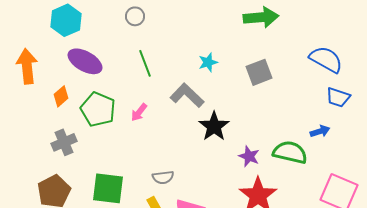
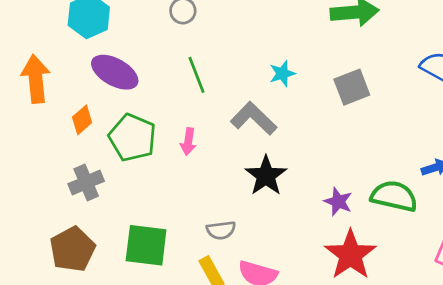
pink arrow: (139, 112) -> (188, 142), turned -30
black star: (214, 126) -> (266, 176), moved

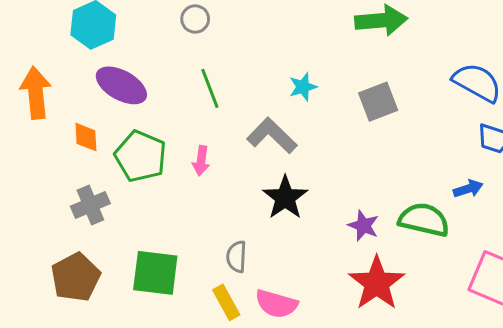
orange diamond: (82, 120) -> (86, 137), turned -52
gray semicircle: (221, 230) -> (236, 257), turned 100

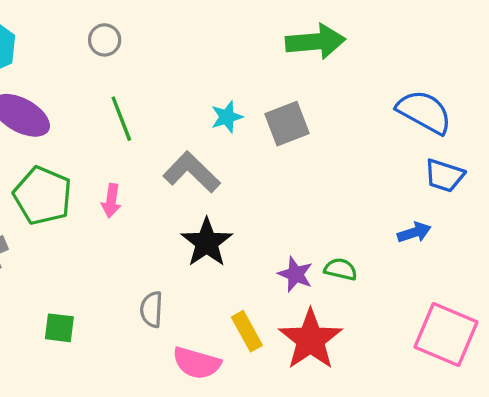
gray square: (378, 102) -> (287, 124), moved
green semicircle: (424, 220) -> (341, 269), moved, size x0.6
green square: (155, 273) -> (59, 328), size x0.6
yellow rectangle: (226, 302) -> (247, 331), moved

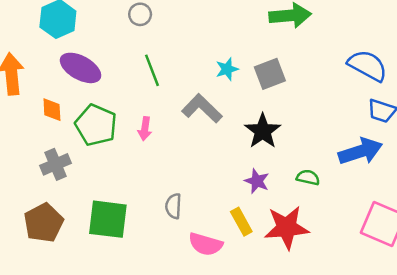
blue arrow: (414, 232) -> (360, 151), size x1.8
black star: (207, 242) -> (263, 131), moved
purple star: (295, 274) -> (257, 181), moved
green square: (59, 328) -> (108, 219), size x1.8
red star: (310, 340) -> (287, 228), turned 30

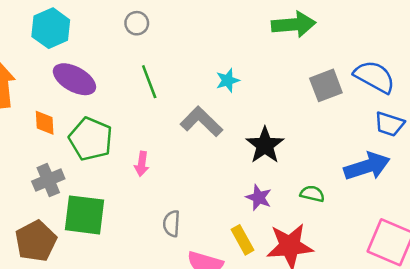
gray square: (270, 74) -> (326, 85), moved
pink arrow: (145, 129) -> (142, 164), moved
green square: (108, 219) -> (84, 215), moved

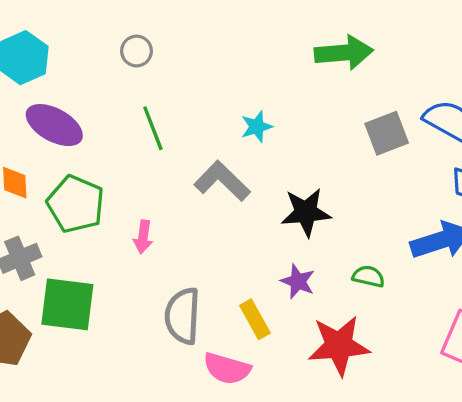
black star: (265, 145) -> (306, 212), turned 30
gray semicircle: (172, 224) -> (183, 316), size x1.6
yellow rectangle: (243, 240) -> (255, 319), moved

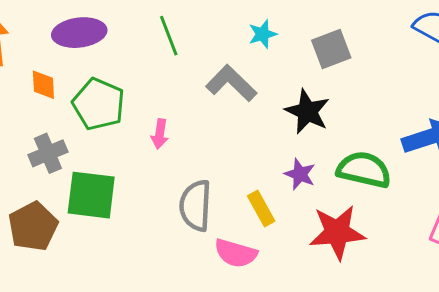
purple ellipse: (54, 125) -> (79, 33), turned -36
gray square: (387, 133) -> (331, 49), moved
black star: (306, 212) -> (307, 112), turned 30
green semicircle: (368, 276) -> (364, 170), size x1.8

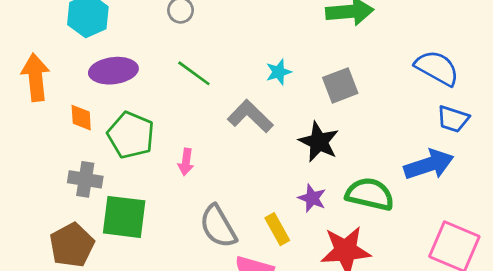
green line: (169, 36) -> (194, 73), turned -33
gray cross: (48, 153) -> (85, 179), turned 32
gray semicircle: (196, 205) -> (218, 226), turned -33

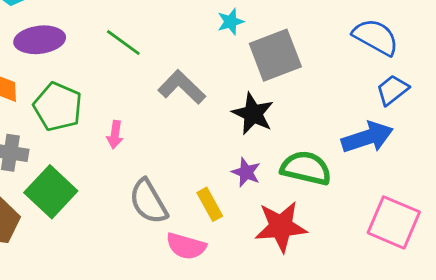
cyan star: (279, 72) -> (231, 22), moved
gray square: (340, 85) -> (275, 55), size x1.4
blue trapezoid: (453, 119) -> (392, 90), turned 124
green square: (124, 217) -> (51, 192), turned 36

